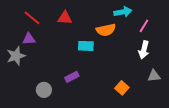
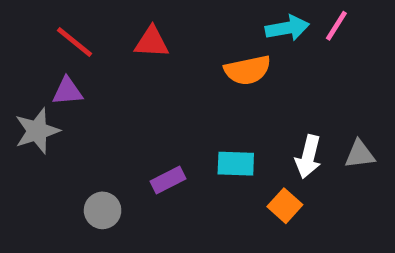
pink line: (144, 26) -> (336, 26), moved
cyan rectangle: (86, 46) -> (236, 164), moved
white arrow: (144, 50) -> (308, 157), moved
gray triangle: (154, 76) -> (360, 154), moved

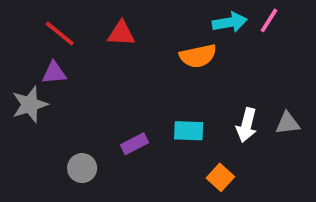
orange square: (285, 206) -> (220, 177), moved

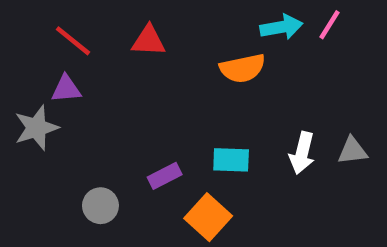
orange square: (220, 177) -> (208, 217), moved, size x1.4

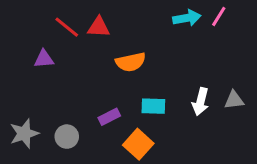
red line: (73, 41) -> (67, 27), moved
orange semicircle: (242, 68) -> (131, 62), moved
gray star: (36, 128) -> (24, 134), moved

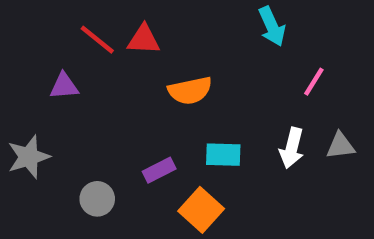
pink line: (219, 16) -> (314, 82), moved
cyan arrow: (187, 18) -> (272, 26), turned 76
gray star: (24, 134) -> (29, 157), moved

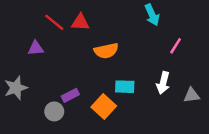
gray triangle: (340, 146) -> (192, 95), moved
purple rectangle: (159, 170) -> (70, 95), moved
orange square: (201, 210) -> (104, 106), moved

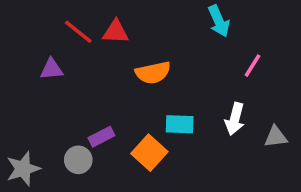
gray star: (16, 88) -> (23, 169), moved

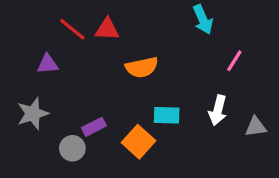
gray star: (23, 169) -> (33, 114), moved

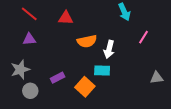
red line: (72, 29) -> (29, 14), moved
white arrow: (218, 110) -> (109, 49), moved
gray circle: (72, 148) -> (30, 91), moved

